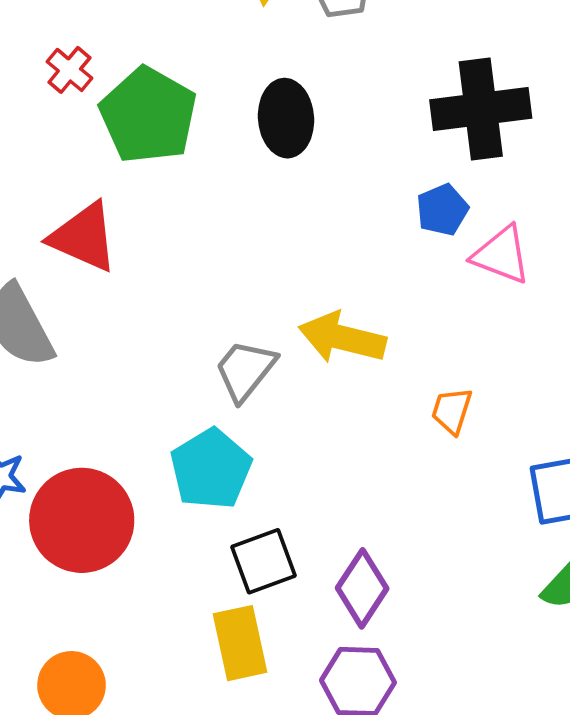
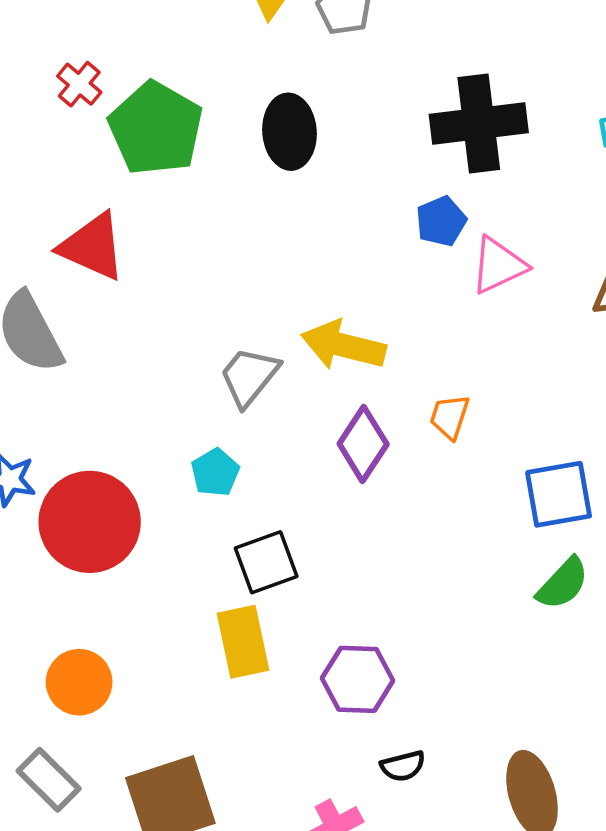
pink triangle: (501, 255) -> (498, 265), turned -46
cyan pentagon: (211, 469) -> (215, 472), size x0.6
purple diamond: (362, 588) -> (363, 444), moved

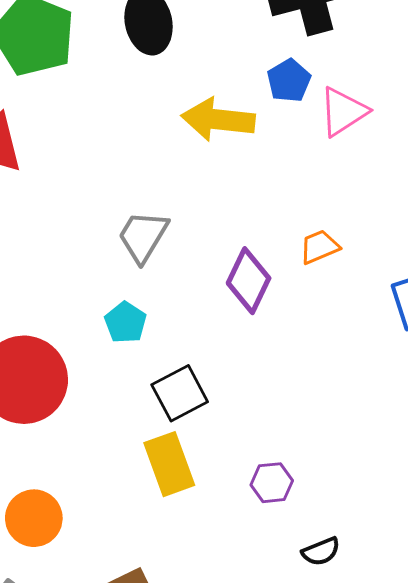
yellow arrow: (343, 345) -> (218, 120), moved
orange trapezoid: (450, 417) -> (319, 247), turned 57
purple hexagon: (358, 679) -> (272, 483), size x0.7

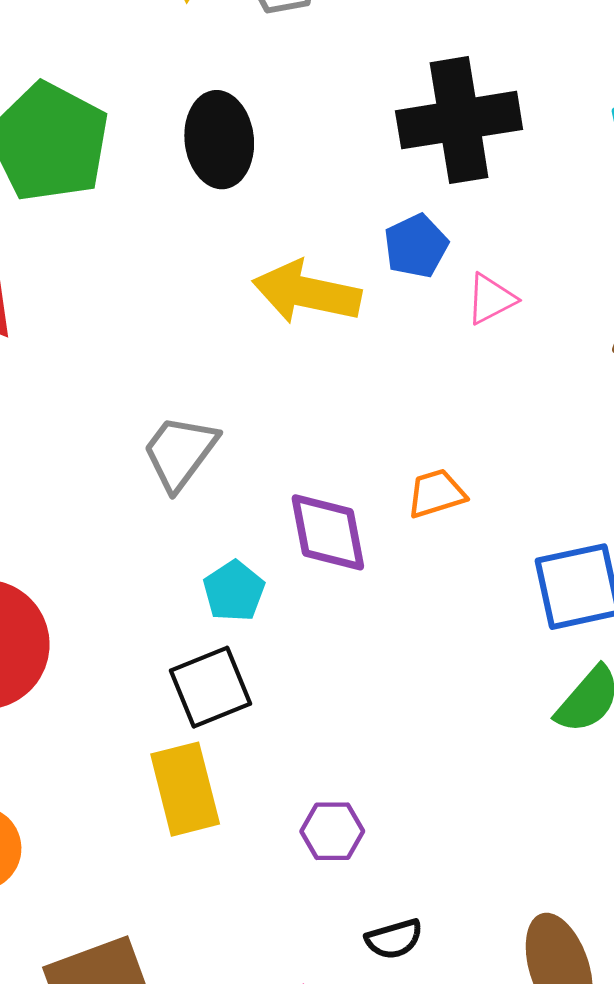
pink triangle: (343, 112) -> (491, 299), size x0.7
purple diamond: (249, 281) -> (328, 532), turned -42
cyan pentagon: (125, 322) -> (234, 591), moved

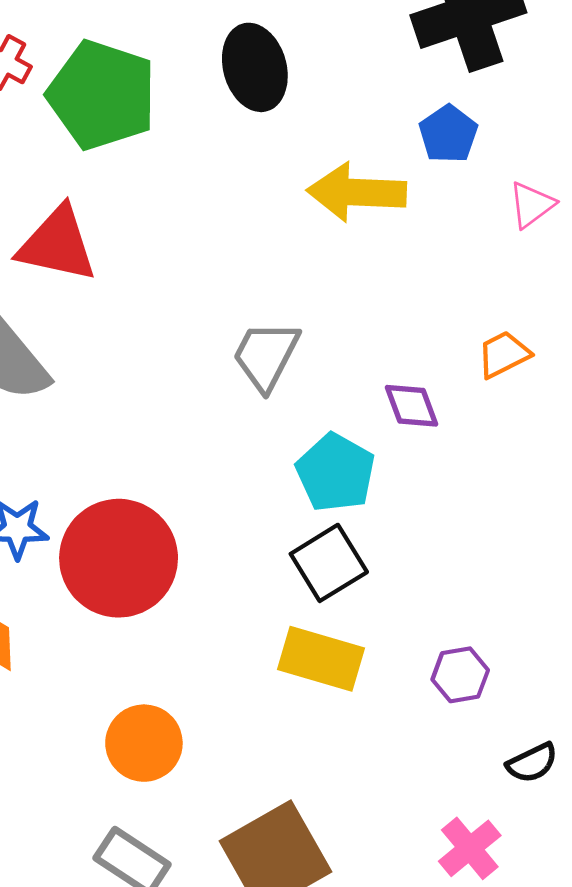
pink triangle: (491, 299) -> (531, 205), moved
purple diamond: (328, 532) -> (412, 406), size x0.7
cyan pentagon: (234, 591) -> (336, 473), size x1.4
yellow rectangle: (185, 789) -> (321, 659), turned -50

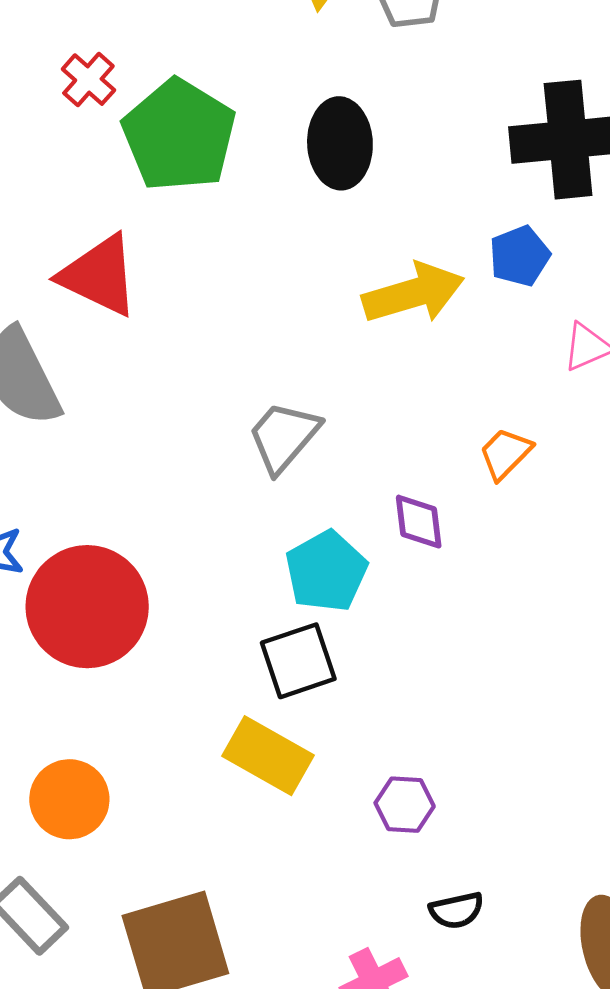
yellow arrow: (357, 192) -> (413, 293), turned 148
orange trapezoid: (504, 354) -> (505, 454), moved, turned -32

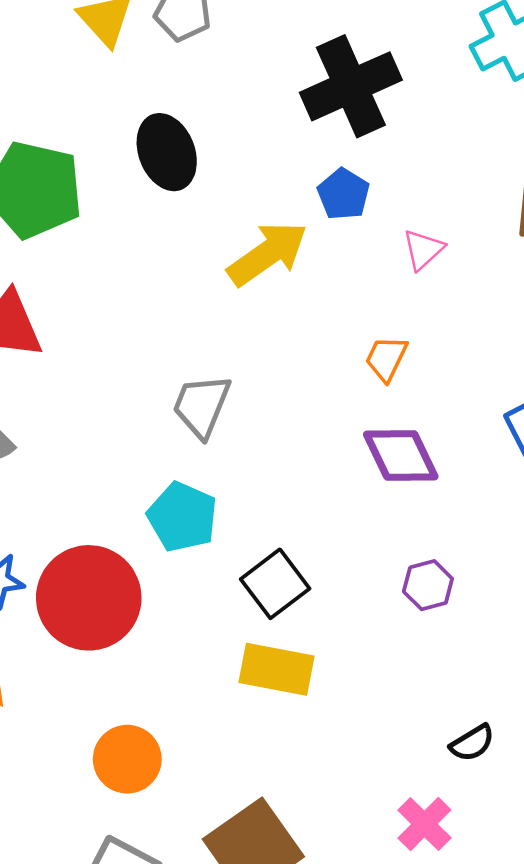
purple diamond: (419, 522) -> (401, 455), moved, size x1.5
cyan pentagon: (326, 571) -> (182, 517), moved
purple hexagon: (405, 805) -> (428, 585), moved

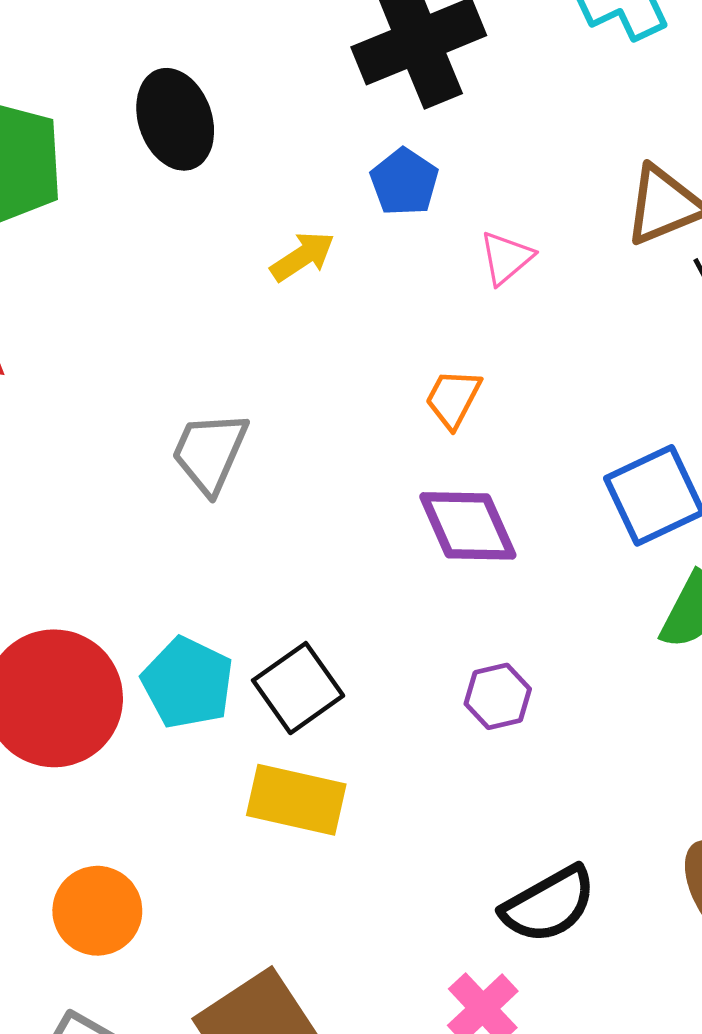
yellow arrow: (268, 254) -> (303, 256), size x0.6
cyan pentagon: (182, 517) -> (188, 683), moved
black semicircle: (472, 743) -> (549, 905), size x1.6

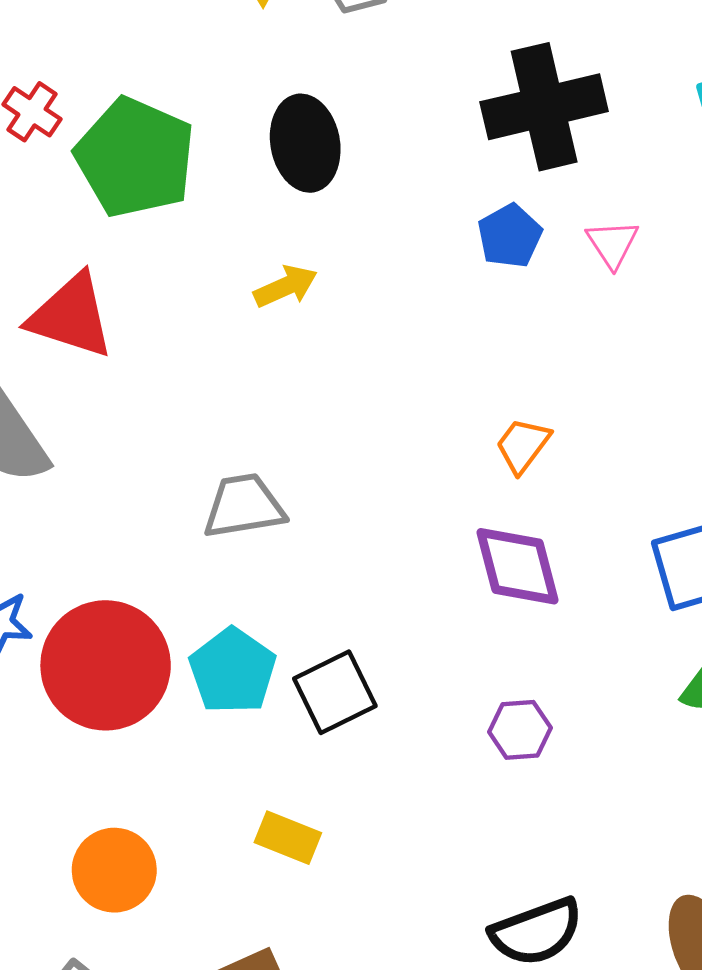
yellow arrow: (303, 256) -> (286, 286), moved
pink triangle: (506, 258) -> (612, 244), moved, turned -32
gray trapezoid: (210, 452) -> (244, 506), moved, turned 48
yellow rectangle: (296, 800) -> (288, 838), moved, size x0.7

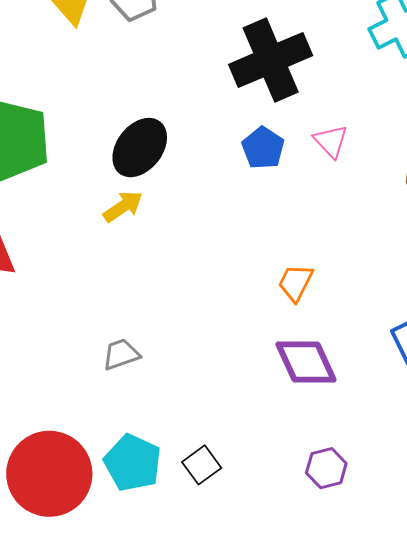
black ellipse: (305, 143) -> (140, 148), moved, turned 58
gray trapezoid: (244, 506) -> (121, 354), size x0.7
black square: (335, 692) -> (202, 465), size x0.7

